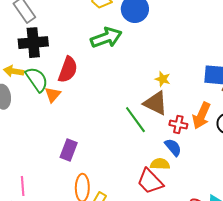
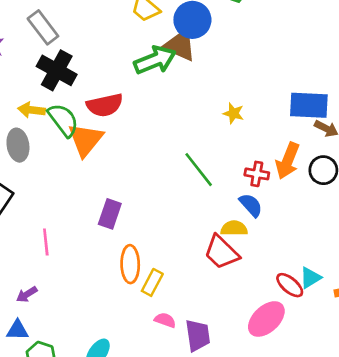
black cross: (33, 43) -> (57, 70), turned 36
red semicircle: (68, 70) -> (105, 105), turned 60
orange triangle: (53, 95) -> (86, 140), size x1.6
brown triangle: (156, 103) -> (180, 45), moved
pink line: (23, 186) -> (46, 242), moved

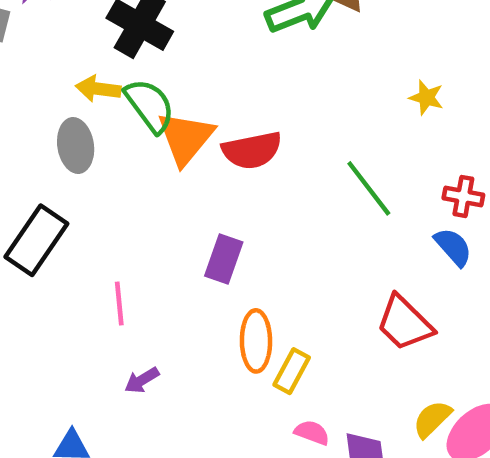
red semicircle: (105, 105) -> (252, 150), moved
yellow semicircle: (234, 228) -> (432, 419), moved, turned -45
purple arrow: (27, 294) -> (142, 380), moved

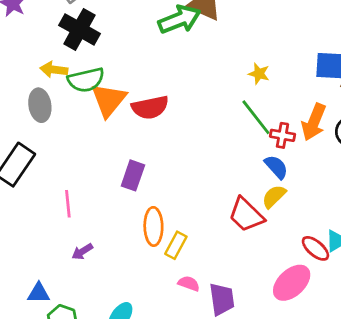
green semicircle: (150, 106) -> (86, 80), turned 114
green line: (369, 188) -> (256, 117), moved
yellow semicircle: (432, 419) -> (274, 196), moved

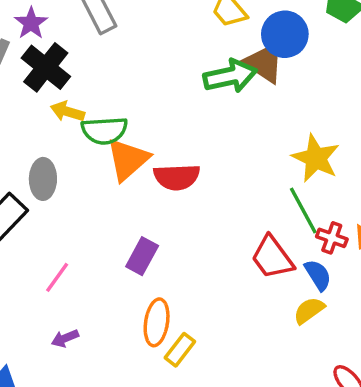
black cross: (79, 29) -> (46, 67), moved
yellow star: (259, 74) -> (316, 158), size x1.8
gray ellipse: (40, 105) -> (43, 179), moved
pink line: (68, 204) -> (57, 277), turned 32
red trapezoid: (246, 215) -> (272, 258), moved

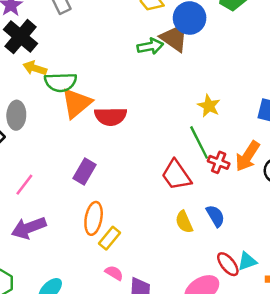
green arrow: (230, 76) -> (150, 46), size x0.7
yellow star: (316, 158) -> (209, 106), size x0.7
blue semicircle: (318, 275) -> (215, 216), moved
yellow semicircle: (309, 310) -> (184, 222), moved, turned -80
purple arrow: (65, 338) -> (29, 228), size x1.8

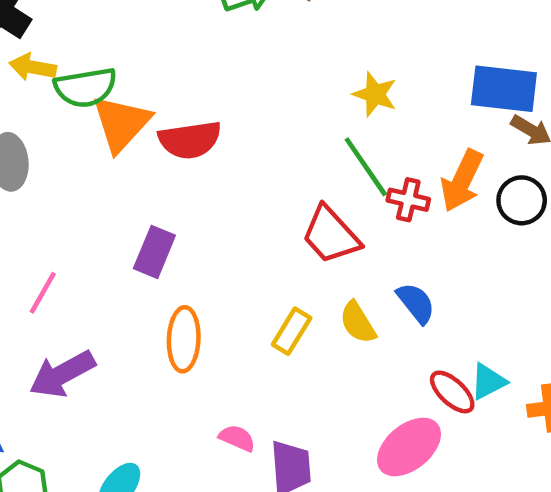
yellow rectangle: (109, 238) -> (292, 331), moved

